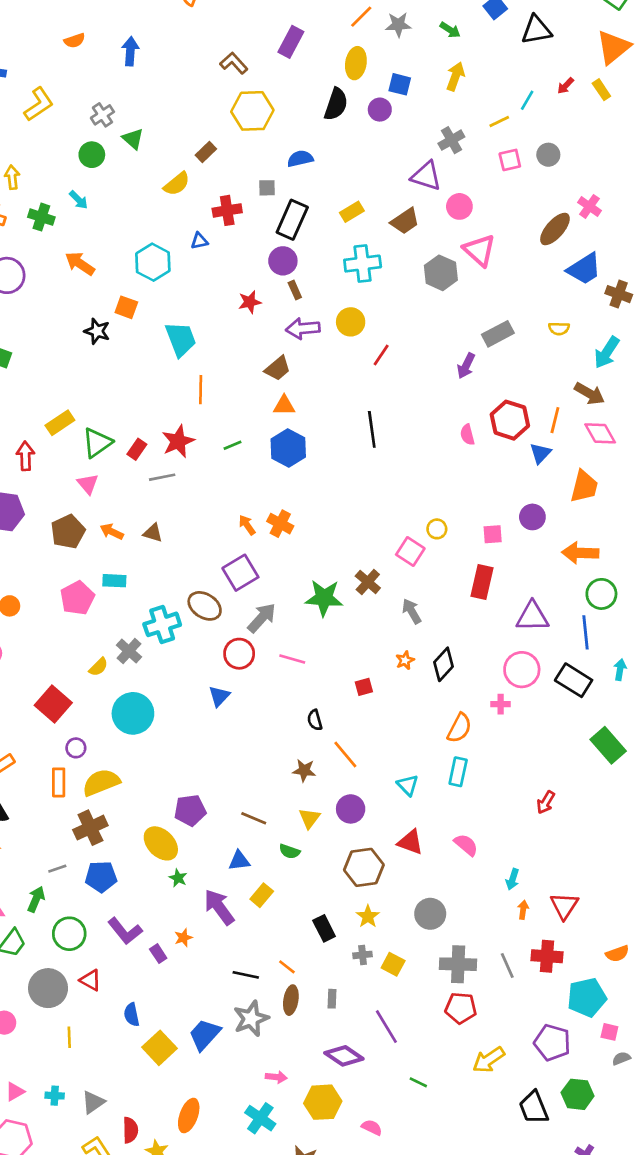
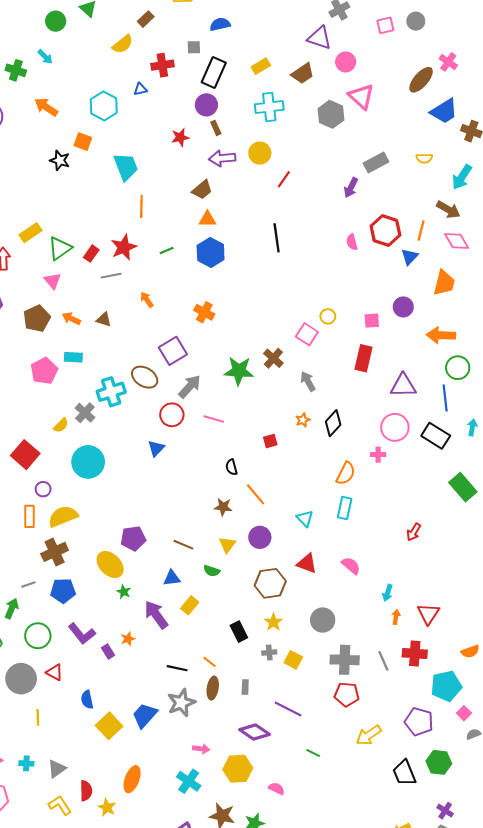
orange arrow: (247, 525) -> (147, 300), moved
purple line: (386, 1027) -> (288, 709), turned -32
pink square: (609, 1032) -> (464, 713), turned 32

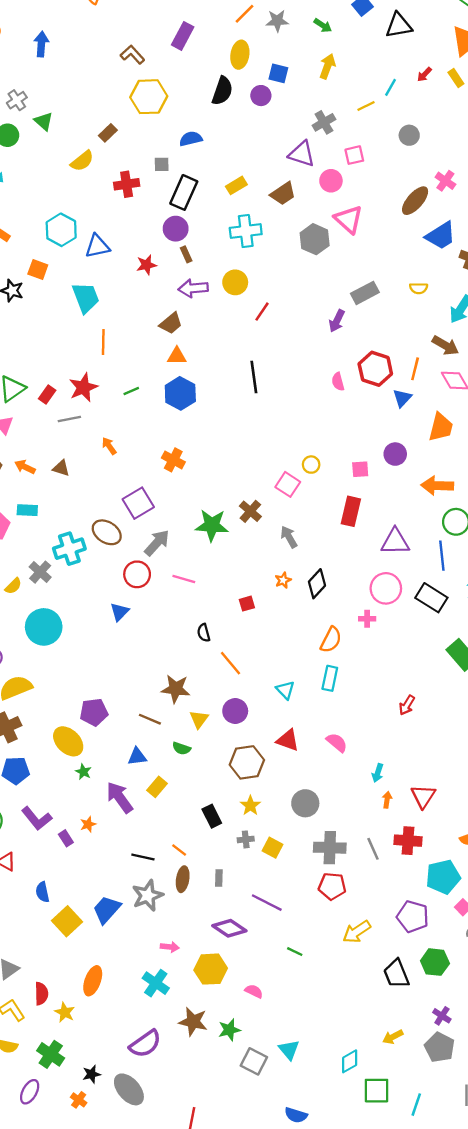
pink square: (385, 25) -> (354, 155), moved
blue triangle: (140, 89) -> (97, 246), moved, size x1.6
brown star: (223, 507) -> (176, 689), moved, size x1.4

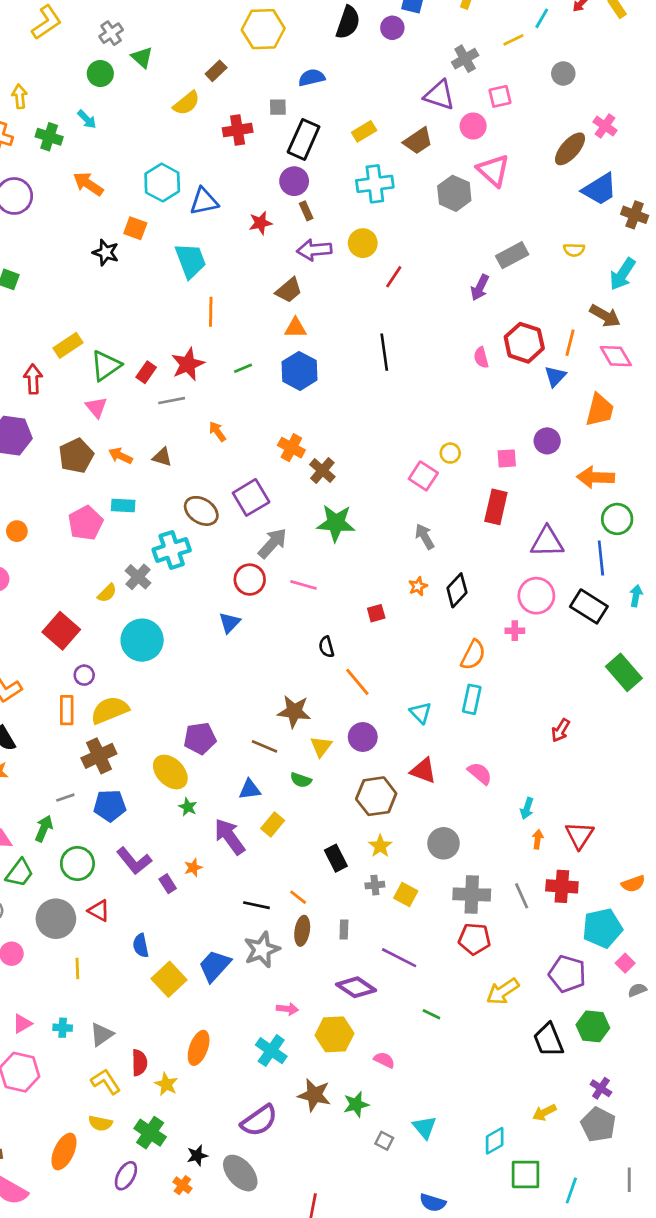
brown cross: (250, 511) -> (322, 471), moved
brown ellipse: (107, 532) -> (201, 511), moved
gray square: (254, 1061) -> (384, 1141), size x0.6

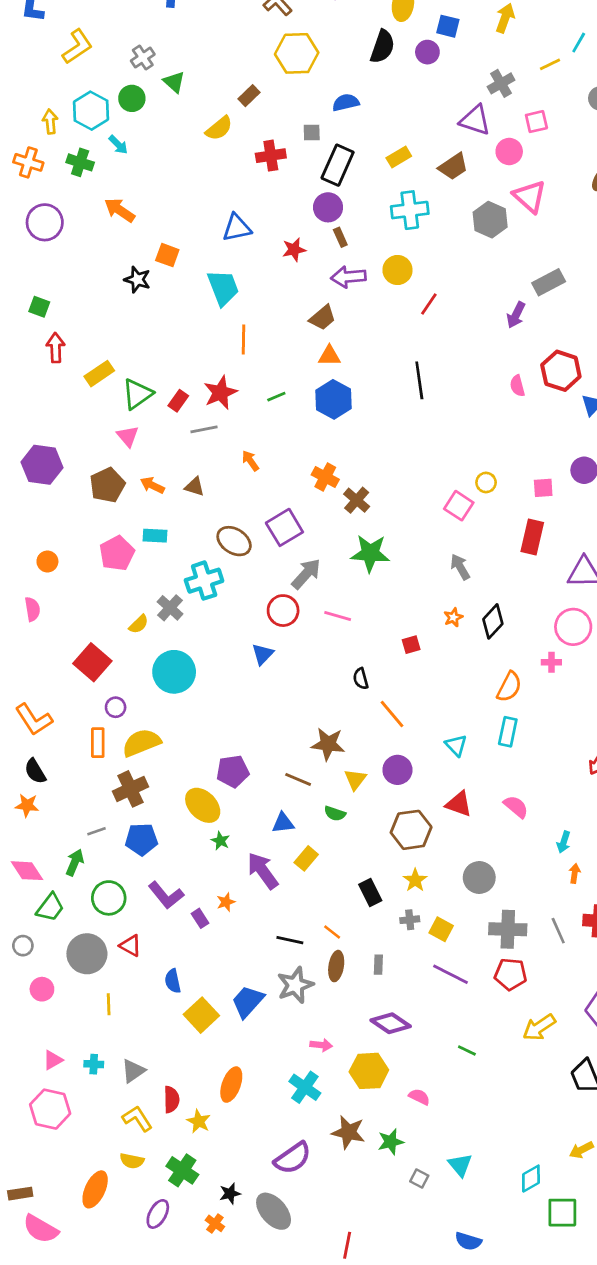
cyan hexagon: (162, 183) -> (91, 111), moved
red arrow: (33, 379) -> (56, 348), moved
purple line: (399, 958) -> (451, 974), moved

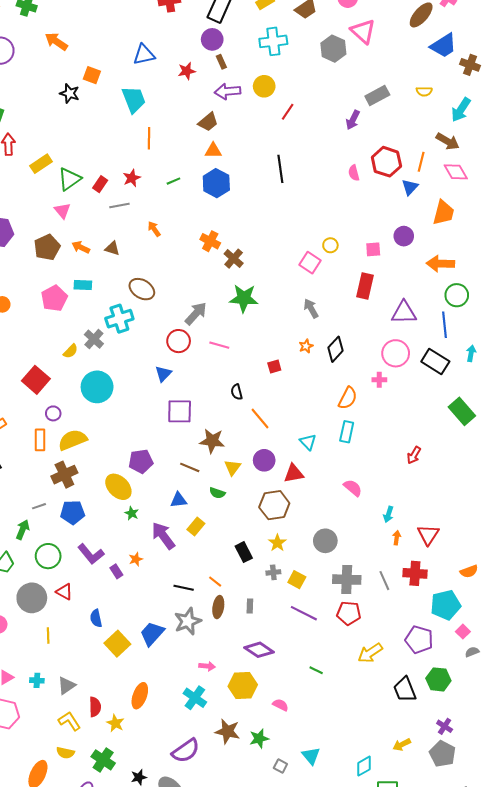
red star: (220, 393) -> (132, 178), size x0.7
purple square: (284, 527) -> (180, 411), moved, turned 32
red triangle: (459, 804) -> (294, 474), moved, turned -30

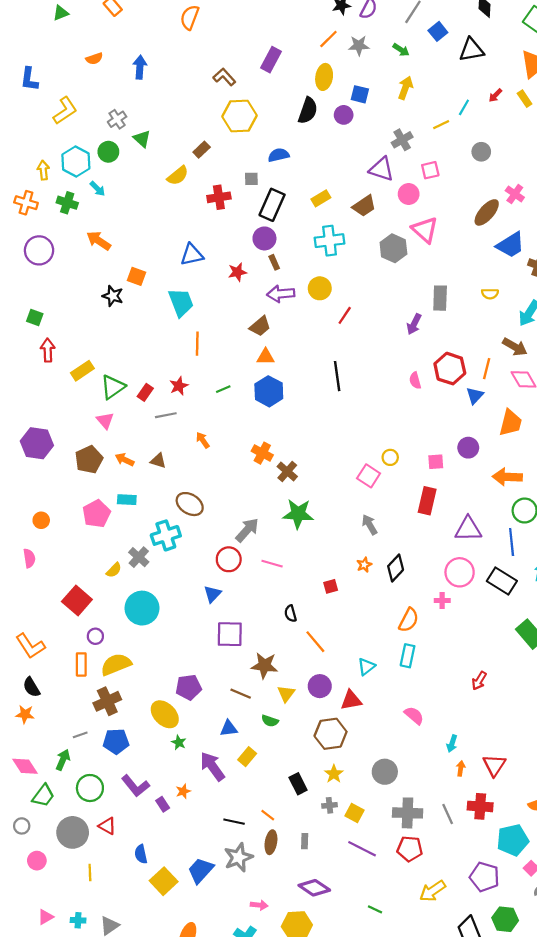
gray rectangle: (377, 95) -> (440, 298), turned -60
cyan triangle: (308, 442) -> (366, 667), turned 36

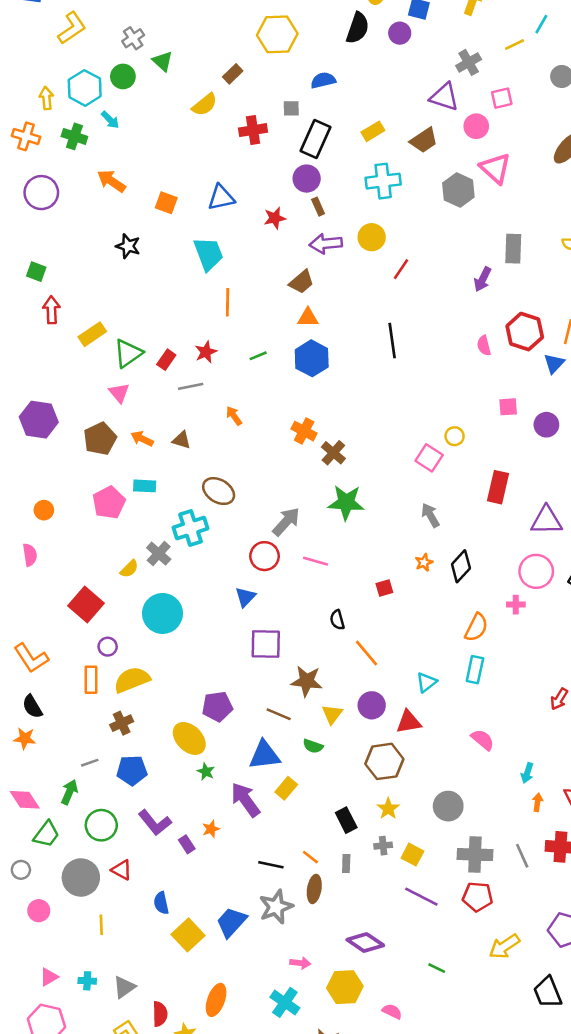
orange square: (137, 276) -> (166, 203), moved
pink square: (436, 462) -> (508, 407), moved
brown cross: (107, 701) -> (122, 723), size x0.7
blue triangle: (229, 728) -> (265, 755), size x1.5
gray rectangle: (305, 841) -> (346, 863), moved

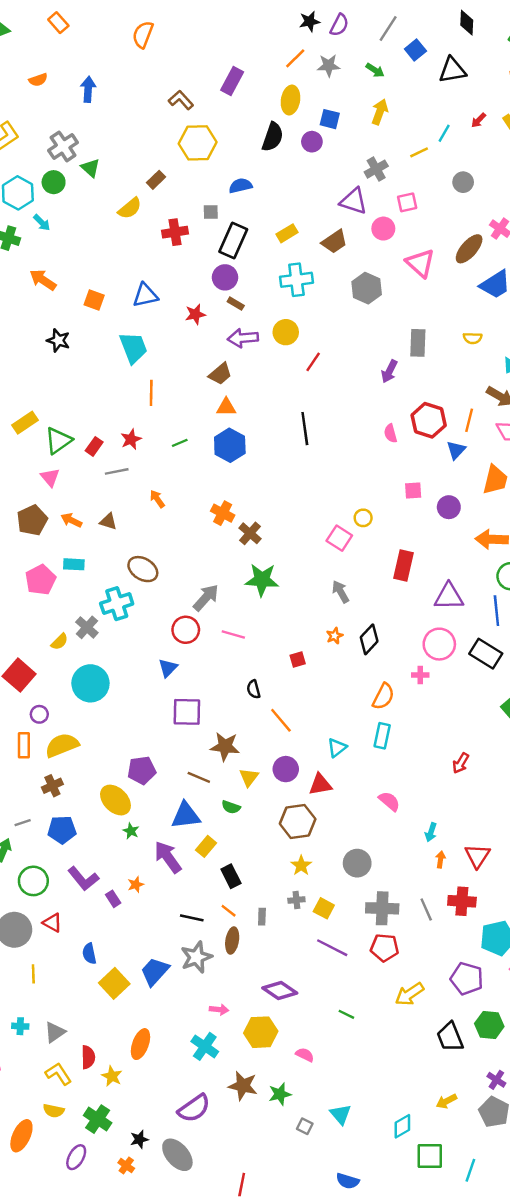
gray cross: (133, 38) -> (63, 146), size x1.4
pink triangle: (495, 168) -> (420, 263), moved
brown rectangle: (318, 207) -> (236, 304), turned -35
black rectangle: (346, 820) -> (231, 876), moved

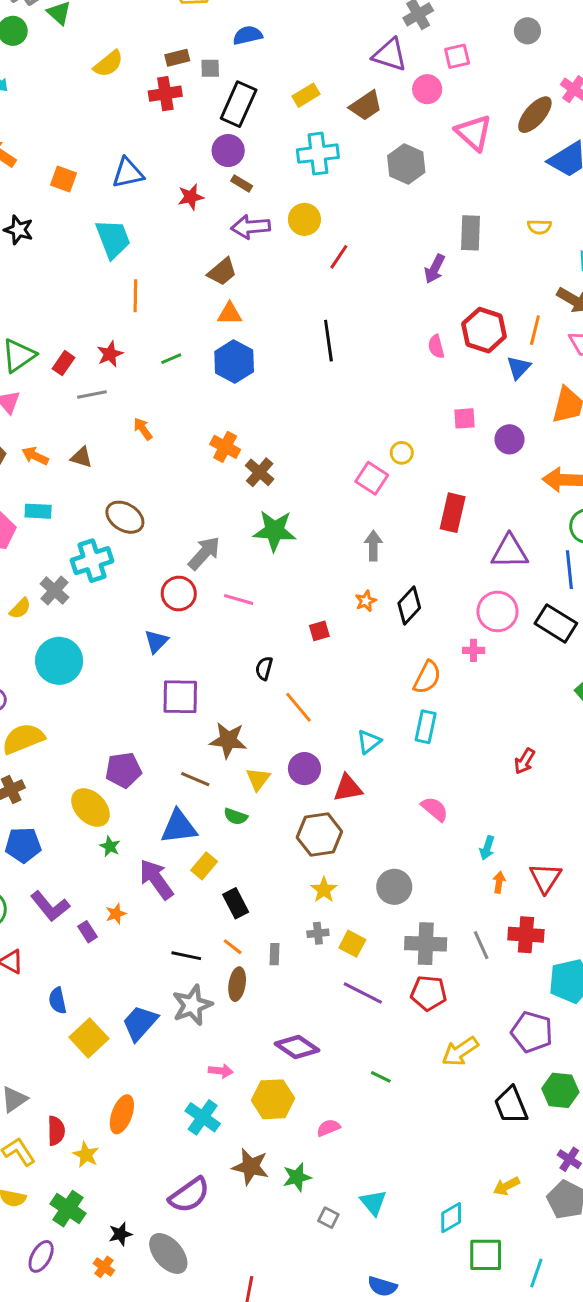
brown rectangle: (156, 180) -> (177, 58), moved, turned 30
gray arrow: (340, 592) -> (373, 546), turned 30
black semicircle: (254, 689) -> (264, 668), turned 30
pink semicircle: (305, 1055) -> (328, 1128), turned -48

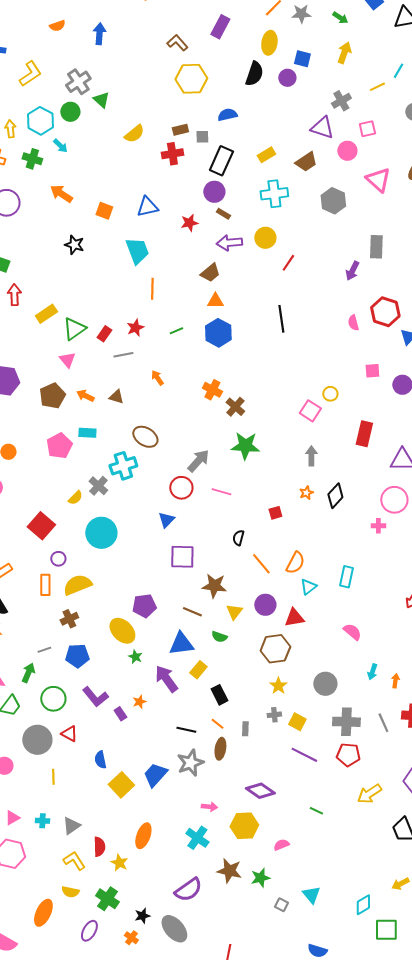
orange semicircle: (427, 677) -> (295, 563), moved
cyan arrow: (487, 848) -> (372, 672), moved

